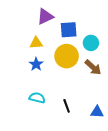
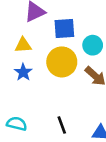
cyan semicircle: (37, 98) -> (17, 124), moved

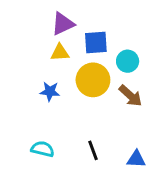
yellow triangle: (23, 45) -> (60, 53), moved
blue star: (23, 72) -> (50, 91), turned -30

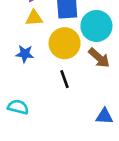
cyan circle: (128, 61) -> (96, 26), size x1.5
black line: (93, 150) -> (65, 79), moved

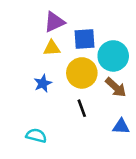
blue star: (25, 54) -> (43, 83), turned -30
blue triangle: (104, 116) -> (121, 126), moved

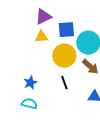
blue star: (43, 83) -> (30, 83), moved

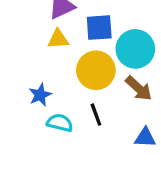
blue star: (30, 83) -> (40, 95), moved
cyan semicircle: (29, 104) -> (60, 123), moved

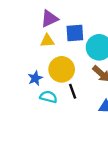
yellow circle: (96, 70) -> (62, 69), moved

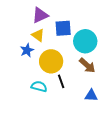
yellow triangle: (47, 41) -> (38, 35), turned 40
blue star: (35, 78) -> (27, 50), moved

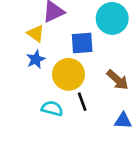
blue square: (63, 28) -> (82, 43), moved
yellow triangle: (38, 35) -> (36, 33), moved
cyan circle: (85, 41) -> (112, 18), moved

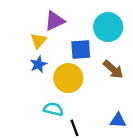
yellow triangle: (36, 33) -> (38, 41), turned 35
brown arrow: (118, 80) -> (113, 69), moved
black line: (82, 102) -> (75, 128), moved

